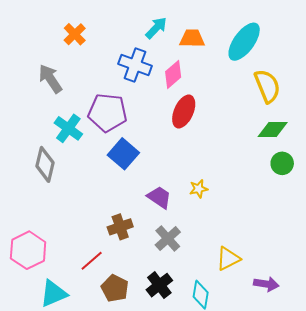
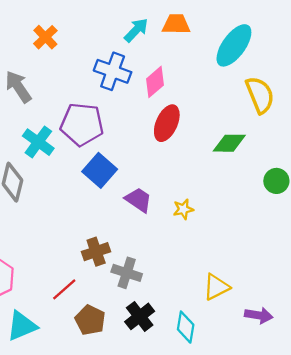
orange trapezoid: (192, 38) -> (176, 24), moved
green diamond: (273, 129) -> (229, 143), moved
purple trapezoid: (159, 197) -> (138, 200), moved
gray cross: (168, 239) -> (127, 273), moved, turned -30

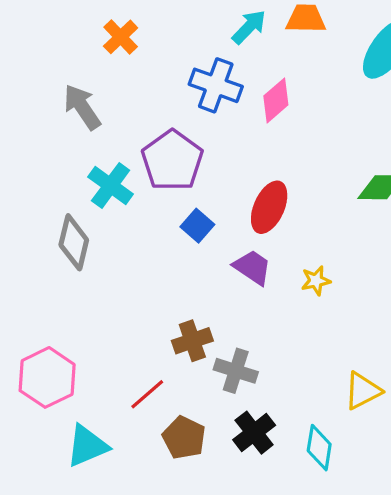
red ellipse: (167, 123) -> (269, 207), moved
purple pentagon: (82, 124) -> (172, 160), turned 30
blue square: (100, 170) -> (197, 226), size x0.7

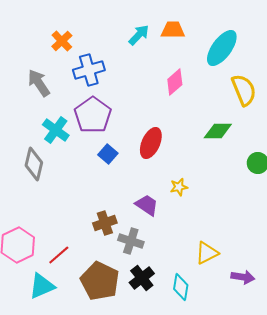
blue cross: (216, 85) -> (89, 70), moved, turned -36
pink diamond: (276, 100) -> (175, 82), moved
purple trapezoid: (252, 267) -> (147, 205), moved
red line: (147, 394) -> (59, 255), moved
brown pentagon: (184, 438) -> (100, 281), size x1.5

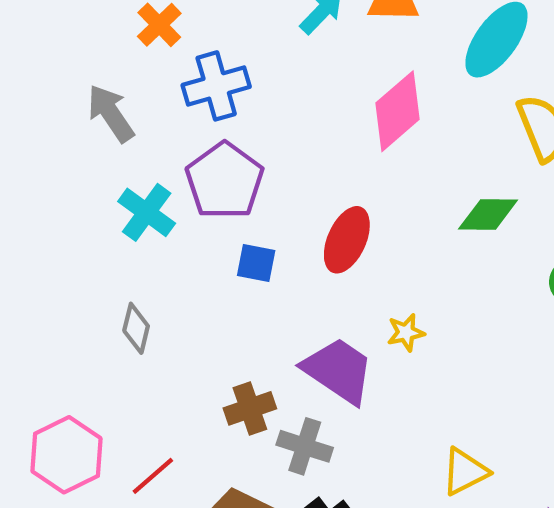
pink diamond: (175, 82) -> (397, 111), size x1.4
blue square: (108, 154) -> (256, 263), turned -30
gray diamond: (34, 164) -> (136, 328), moved, size x0.7
purple trapezoid: (147, 205) -> (338, 370), size x1.5

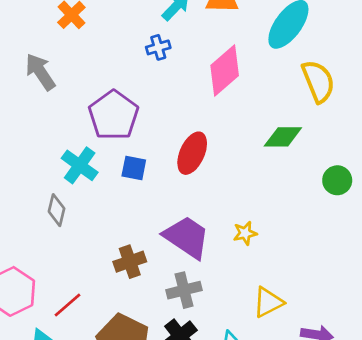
blue cross: (216, 86) -> (158, 47), moved, size x0.6
cyan cross: (147, 212) -> (80, 165), moved
yellow star: (406, 333) -> (245, 233), moved
gray cross: (305, 446) -> (184, 290), moved, turned -32

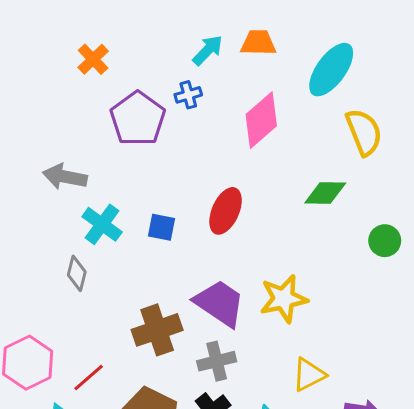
gray arrow: (40, 72) -> (65, 177), moved, turned -45
purple pentagon: (114, 115) -> (138, 119), moved
yellow star: (245, 233) -> (284, 299), size x1.8
brown cross: (130, 262) -> (157, 330), size x1.4

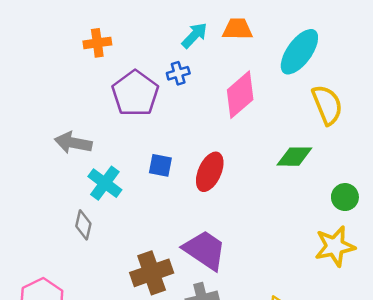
orange cross: (93, 59) -> (97, 43), turned 36
blue square: (162, 227) -> (160, 165), moved
yellow star: (284, 299) -> (335, 246), moved

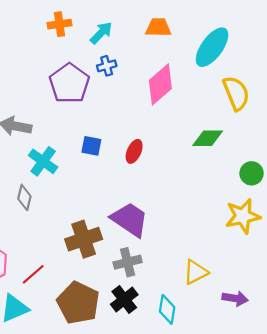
cyan arrow: (195, 35) -> (101, 33), moved
orange cross: (97, 43) -> (60, 24), moved
red ellipse: (210, 172) -> (134, 151), size x0.7

